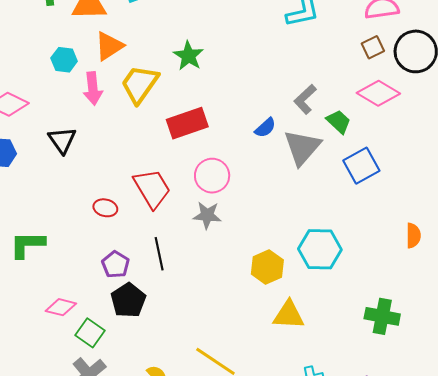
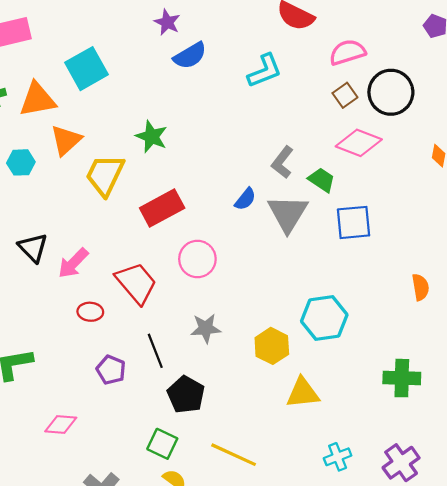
pink arrow: (93, 88) -> (73, 263), moved, turned 60
blue square: (361, 166) -> (353, 222), turned 33
gray star: (207, 215) -> (206, 328), moved
black pentagon: (128, 300) -> (186, 395), moved
green square: (90, 333) -> (162, 444), moved

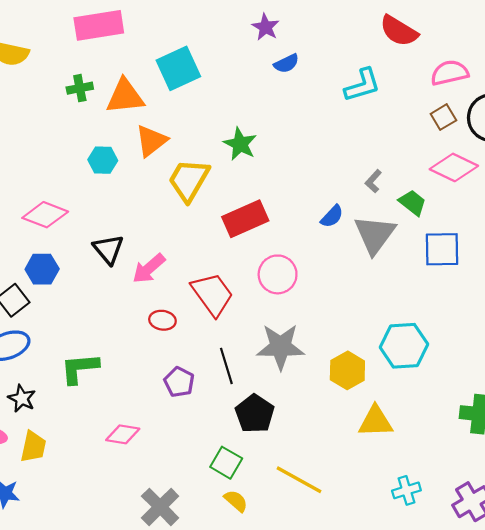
blue semicircle: (190, 56) -> (286, 63), size x0.7
gray L-shape: (282, 162) -> (373, 181), size x0.7
gray star: (206, 328) -> (280, 347), size x1.5

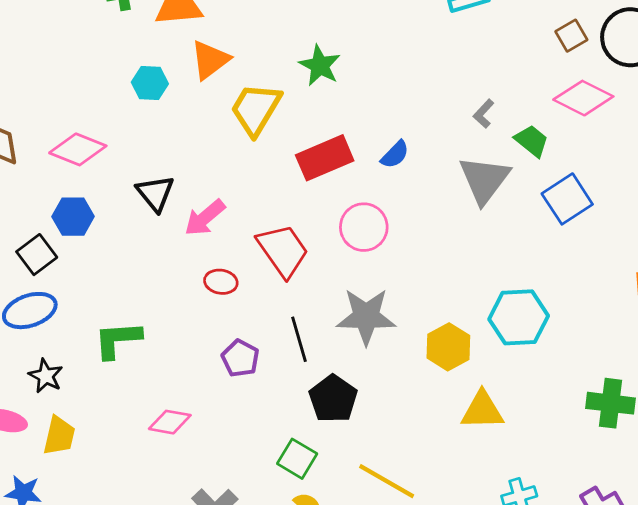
blue semicircle: (332, 216) -> (395, 154), moved
blue square: (442, 249) -> (567, 199), turned -33

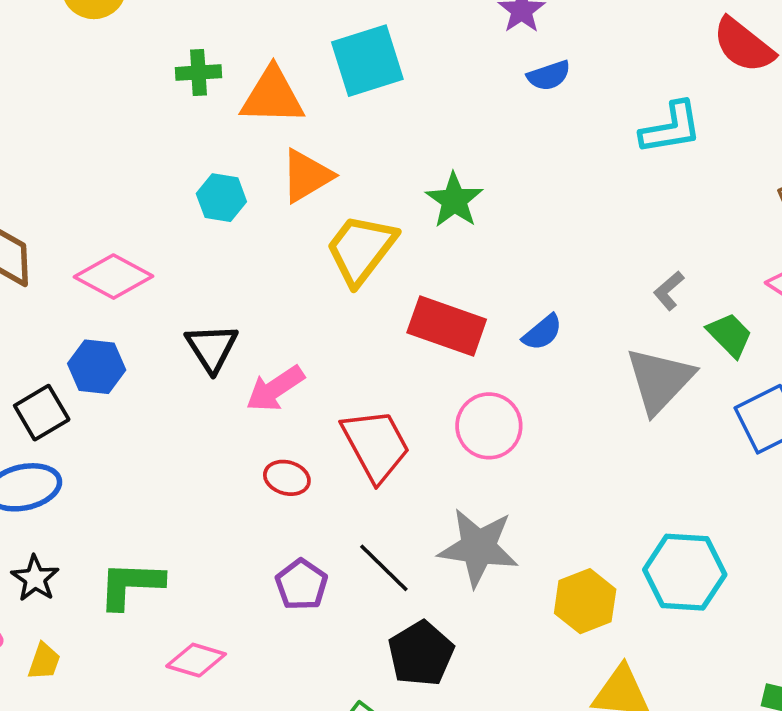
red rectangle: (325, 158) -> (447, 326), turned 36
black line: (299, 339) -> (384, 568), turned -36
green L-shape: (118, 340) -> (131, 585), moved
yellow trapezoid: (59, 436) -> (44, 661), size x0.7

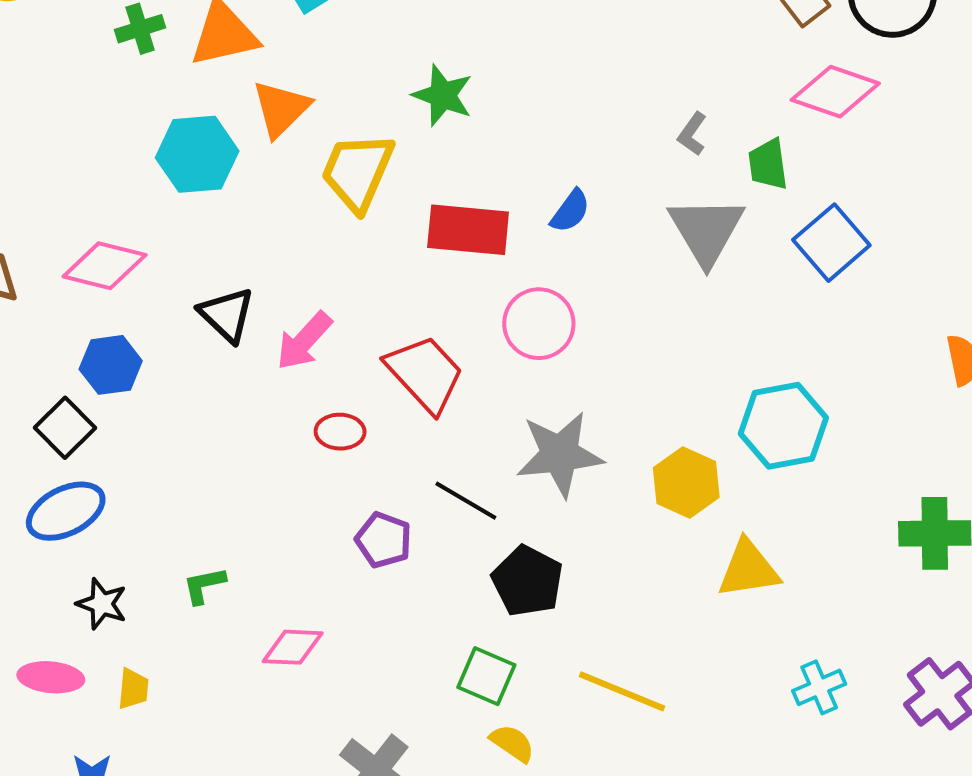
cyan hexagon: (221, 198) -> (197, 154), size x1.5
green trapezoid: (730, 335) -> (768, 164), turned -129
green L-shape: (131, 585) -> (204, 585), size x0.6

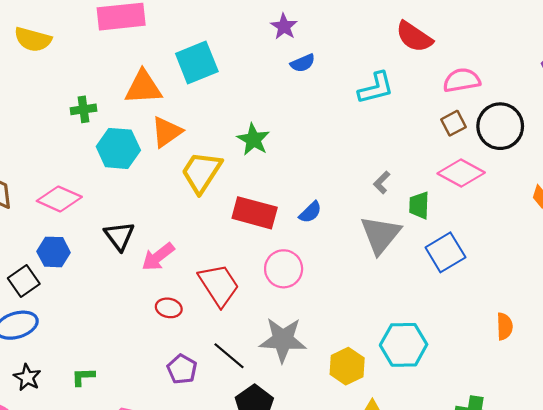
green cross: (140, 29) -> (83, 109), moved

